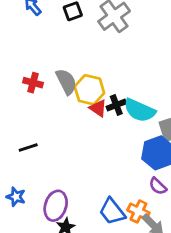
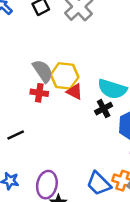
red cross: (33, 83) -> (39, 93), moved
black cross: (116, 105) -> (104, 109), moved

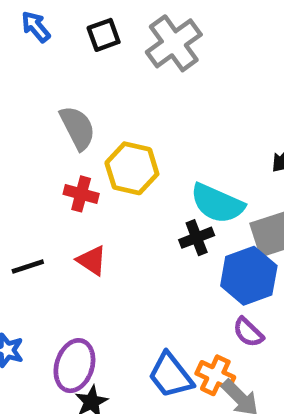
gray semicircle: (43, 71) -> (78, 128), moved
red triangle: (75, 92) -> (92, 260), moved

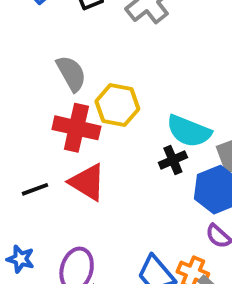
red cross: (81, 194) -> (76, 128), size x1.6
red triangle: (92, 260) -> (87, 182), size x1.5

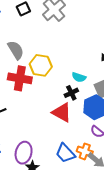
cyan semicircle: (189, 131) -> (79, 77), size x0.6
red triangle: (87, 182) -> (62, 113), moved

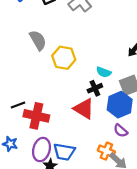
red cross: (20, 78) -> (36, 116), moved
blue trapezoid: (65, 153) -> (64, 152), moved, turned -40

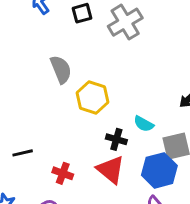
black cross: (95, 88) -> (116, 139), moved, turned 32
red cross: (36, 116) -> (63, 173), moved, size x0.6

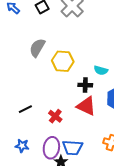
gray semicircle: (61, 69) -> (37, 48), turned -114
red cross: (63, 173) -> (55, 116), turned 32

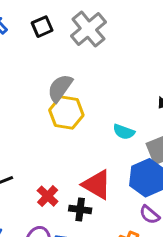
gray semicircle: (37, 48) -> (60, 88), moved
black cross: (85, 85) -> (80, 209), moved

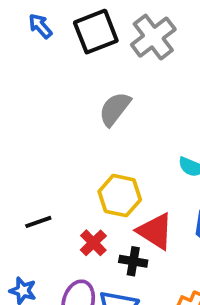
black square: (42, 27) -> (96, 32), size x1.6
yellow hexagon: (66, 113) -> (120, 196), moved

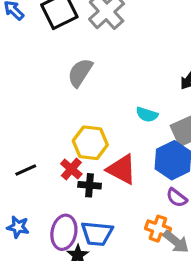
red cross: (93, 243) -> (71, 169), moved
black cross: (133, 261) -> (90, 185), moved

